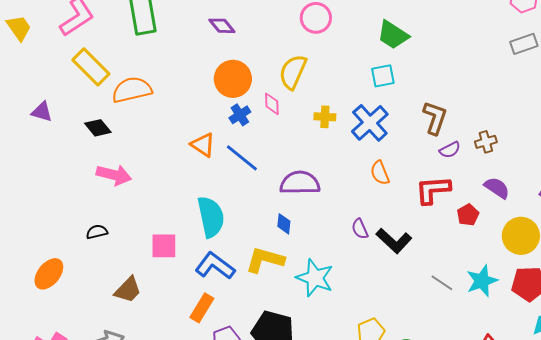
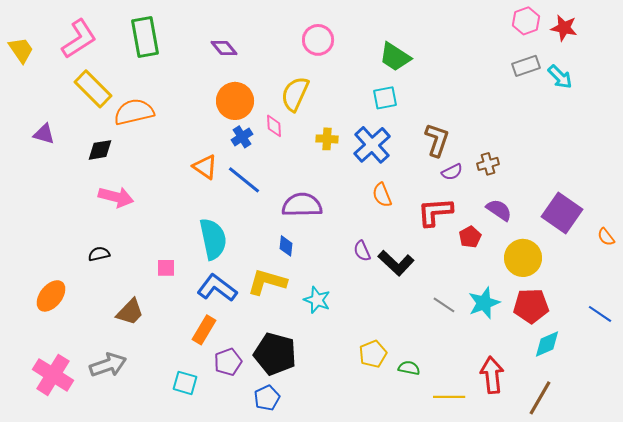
black diamond: (98, 128) -> (100, 150), turned -60
pink square: (164, 246) -> (166, 268), size x0.7
cyan star: (315, 278) -> (317, 300), size x0.7

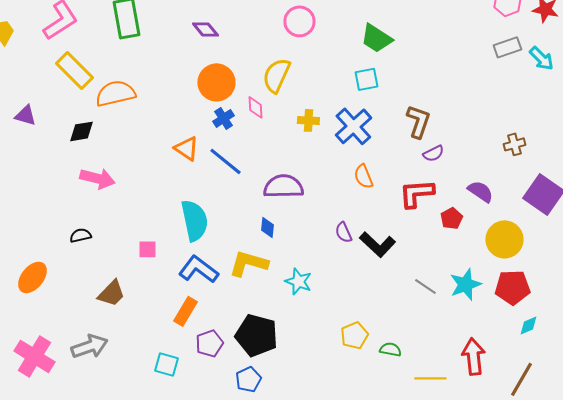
brown cross: (488, 164) -> (514, 144), moved
cyan diamond: (547, 344) -> (528, 325), size x0.7

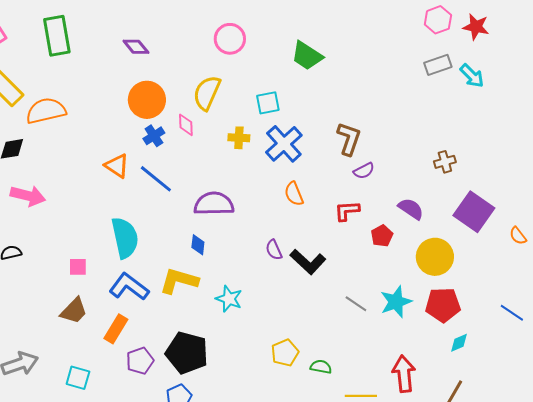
cyan square: (366, 79) -> (268, 103), moved
red L-shape: (416, 193) -> (347, 211), size x0.7
brown trapezoid: (111, 293) -> (74, 311), moved
cyan square: (166, 364) -> (78, 378), moved

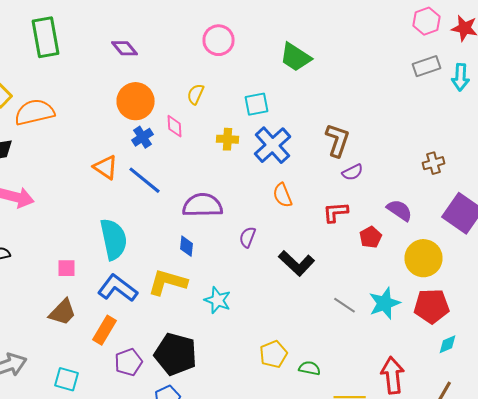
cyan arrow: (472, 76) -> (460, 77), turned 48
yellow semicircle: (207, 93) -> (196, 94), size x0.6
purple semicircle: (274, 250) -> (248, 237), moved, turned 45

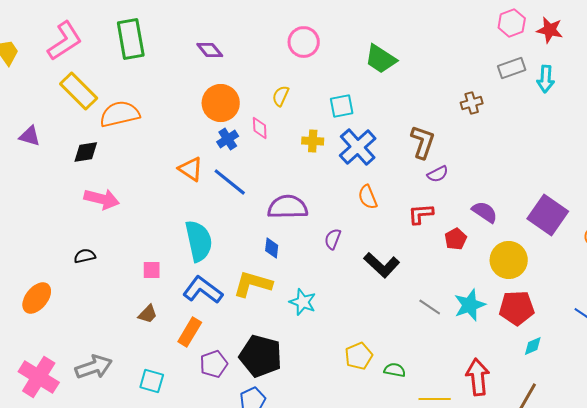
brown cross: (434, 163) -> (472, 103), moved
brown trapezoid: (62, 312) -> (148, 314), size x0.7

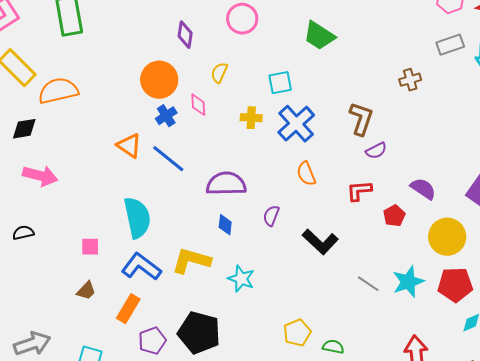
purple diamond: (210, 50) -> (185, 35), moved, turned 48
blue diamond: (272, 248) -> (225, 225), moved

